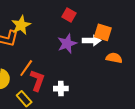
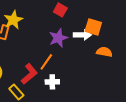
orange line: (26, 68) -> (46, 62), moved
red L-shape: (37, 80) -> (29, 74), turned 30

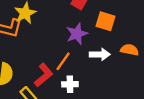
orange square: (93, 27) -> (105, 21), moved
white arrow: (82, 35) -> (100, 54), moved

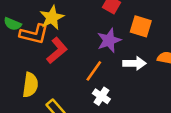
red L-shape: (44, 75) -> (57, 51), moved
white cross: (70, 84) -> (101, 96), turned 35

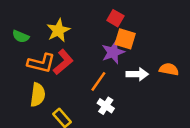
orange square: (141, 26) -> (125, 39), moved
orange L-shape: (34, 34) -> (41, 63), moved

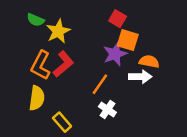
green semicircle: (21, 36) -> (36, 20), moved
orange L-shape: (41, 63) -> (41, 65), turned 104
orange semicircle: (169, 69) -> (149, 62), moved

